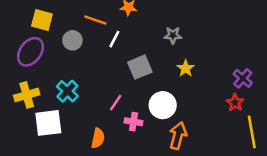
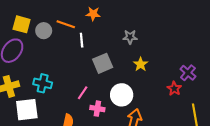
white line: (114, 39) -> (82, 40), turned -32
gray circle: (72, 40) -> (44, 31), moved
cyan cross: (67, 91) -> (43, 83), turned -30
red star: (235, 103) -> (174, 89), moved

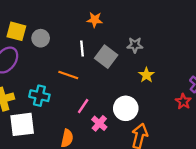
orange line: (66, 24) -> (68, 75), moved
gray square: (103, 63) -> (106, 57), moved, turned -30
pink cross: (97, 109) -> (99, 123), turned 32

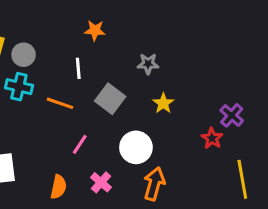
gray square: (106, 57) -> (110, 99), moved
cyan cross: (39, 96) -> (19, 87), moved
pink cross: (99, 123) -> (101, 182), moved

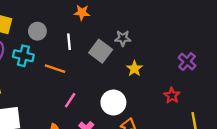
gray circle: (24, 55) -> (37, 31), moved
gray square: (110, 99) -> (101, 51), moved
purple cross: (232, 115) -> (187, 62), moved

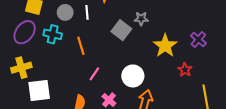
white line: (69, 42) -> (87, 12), moved
orange line: (55, 69) -> (81, 46), turned 54
yellow star: (134, 69) -> (165, 46), moved, size x1.6

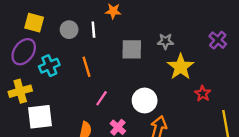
gray star: (141, 19) -> (165, 41), moved
gray square: (121, 30) -> (132, 49), turned -36
cyan cross: (53, 34) -> (49, 66), moved, turned -36
purple cross: (198, 40) -> (218, 40), moved

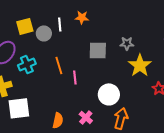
yellow square: (34, 23) -> (25, 26), moved, turned -30
white line: (93, 30) -> (60, 24), moved
pink line: (102, 98) -> (75, 77), moved, turned -40

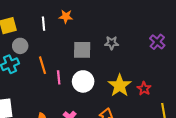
gray circle: (44, 33) -> (20, 46), moved
yellow star: (140, 65) -> (120, 85), moved
white circle: (109, 94) -> (83, 81), moved

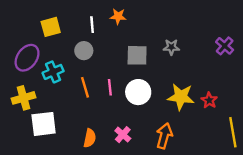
gray circle: (20, 46) -> (84, 51), moved
orange line: (42, 65) -> (85, 87), moved
yellow star: (120, 85) -> (181, 97), turned -30

